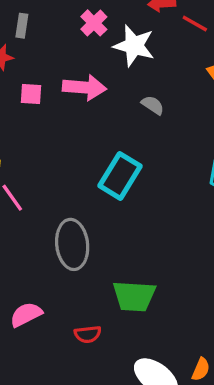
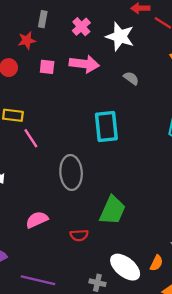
pink cross: (94, 23) -> (81, 27), moved
cyan rectangle: (120, 176) -> (106, 126), turned -40
green trapezoid: (134, 296) -> (112, 210), turned -72

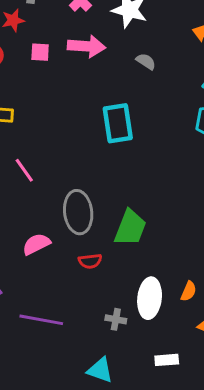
pink line: (31, 138) -> (24, 170), moved
gray ellipse: (71, 172) -> (78, 212), moved
white ellipse: (125, 267) -> (150, 298), turned 60

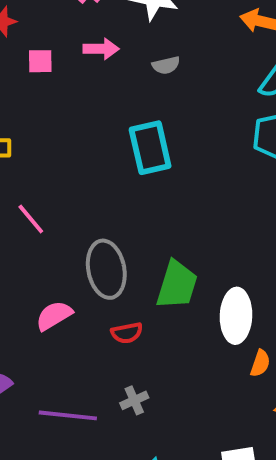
pink arrow: (86, 46) -> (101, 49), size x0.7
gray semicircle: (146, 61) -> (166, 65), moved, turned 138
white ellipse: (150, 298) -> (236, 316), moved
gray cross: (116, 319) -> (134, 400), moved, turned -30

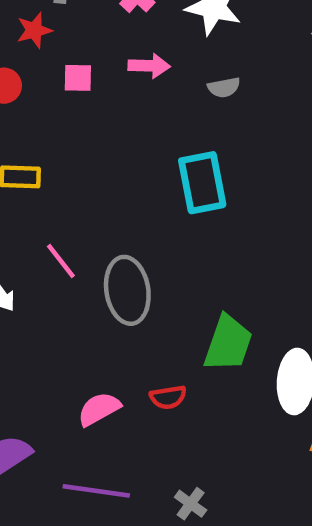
gray ellipse: (106, 269) -> (127, 290), moved
pink semicircle: (54, 316) -> (99, 409), moved
gray cross: (134, 400) -> (191, 504), moved, turned -32

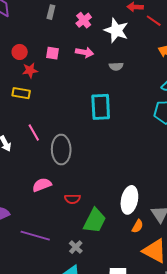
red star: (34, 30) -> (30, 70), moved
green trapezoid: (228, 343) -> (95, 221), moved
pink semicircle: (99, 409) -> (42, 185), moved

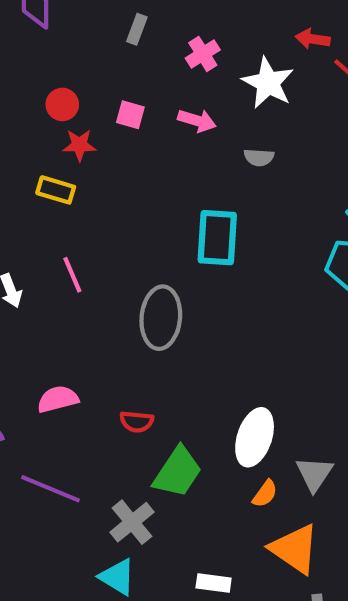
gray ellipse: (61, 150) -> (161, 318), moved
pink semicircle: (42, 185) -> (58, 399), moved
gray cross: (76, 247) -> (132, 522), size x1.5

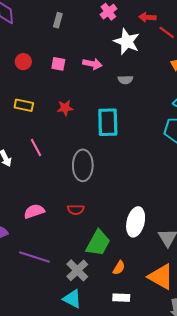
pink cross: (203, 54) -> (108, 12), moved
red star: (79, 145) -> (65, 108), moved
red semicircle: (137, 422) -> (76, 210), moved
orange semicircle: (265, 494) -> (119, 268), moved

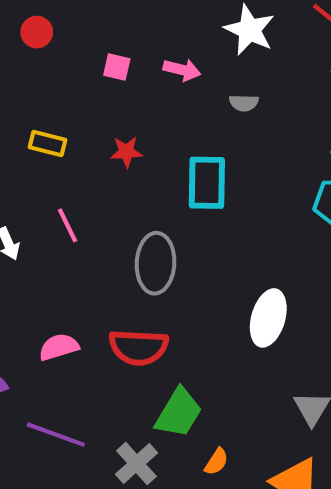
red circle: (23, 62) -> (37, 32), moved
red semicircle: (76, 210) -> (138, 347), size x1.8
white ellipse: (136, 222) -> (268, 318), moved

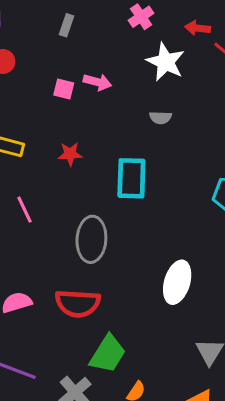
pink arrow: (182, 70) -> (97, 82), moved

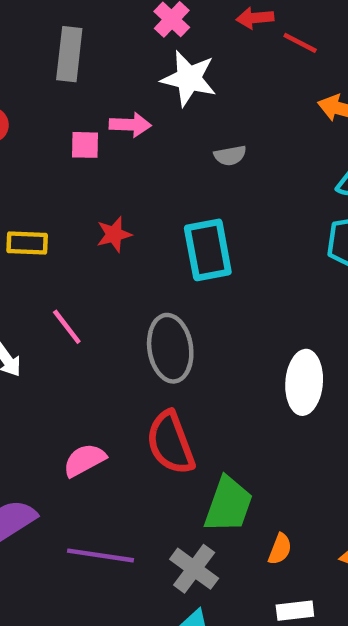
gray rectangle: (67, 25) -> (69, 54), size x1.6
white star: (165, 62) -> (189, 78), moved
red semicircle: (78, 303) -> (170, 443), turned 78

